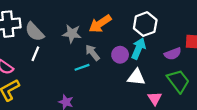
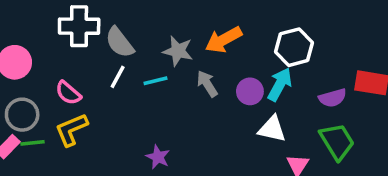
cyan line: (82, 67) -> (155, 81), moved

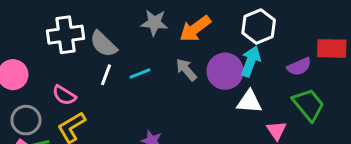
gray star: (178, 51) -> (154, 23), moved
purple circle: (250, 91) -> (225, 71), size x1.5

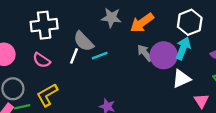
gray semicircle: (103, 44) -> (84, 41), moved
gray arrow: (186, 70) -> (145, 53), moved
pink semicircle: (64, 95) -> (42, 60), moved
white triangle: (249, 102) -> (181, 79), turned -30

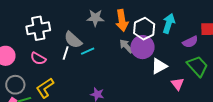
white hexagon: (190, 22) -> (144, 29), moved
orange arrow: (142, 23) -> (122, 20), turned -60
cyan arrow: (183, 48) -> (169, 23), moved

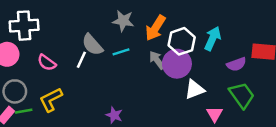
orange arrow: (122, 20) -> (155, 28), turned 35
white cross: (38, 28) -> (24, 26), moved
cyan line: (88, 51) -> (121, 52), moved

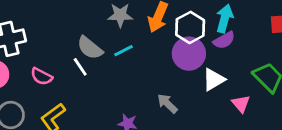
white line: (81, 60) -> (80, 67), turned -49
gray arrow: (157, 60) -> (167, 104), moved
purple semicircle: (236, 64) -> (224, 40), moved

